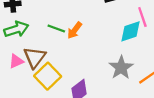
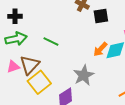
orange arrow: (75, 30) -> (100, 49), moved
gray star: (121, 68) -> (84, 75), moved

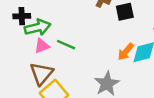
green arrow: (16, 39) -> (38, 27), moved
pink triangle: (13, 67) -> (42, 46), moved

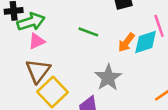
green line: (66, 45) -> (88, 32), moved

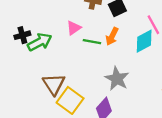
pink triangle: (37, 41) -> (74, 28), moved
orange arrow: (126, 42) -> (112, 36), moved

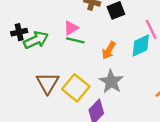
orange arrow: (112, 36) -> (109, 50), moved
green line: (92, 42) -> (75, 40), moved
yellow square: (70, 100) -> (76, 88), moved

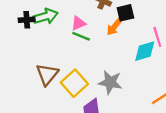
green arrow: (36, 40) -> (45, 16), moved
orange arrow: (109, 50) -> (114, 27), moved
gray star: (111, 81) -> (110, 82), turned -30

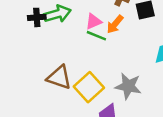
orange arrow: (114, 27) -> (115, 24), moved
brown triangle: (47, 74) -> (59, 77), turned -50

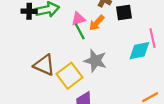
green line: (96, 36) -> (80, 31), turned 35
gray star: (128, 86) -> (95, 61), moved

